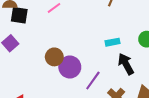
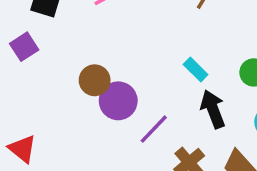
cyan rectangle: (112, 42) -> (196, 70), turned 48

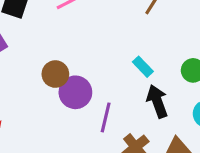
purple line: (154, 129) -> (106, 117), turned -32

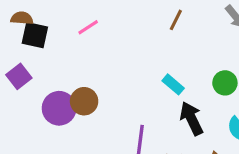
purple circle: (75, 92) -> (59, 108), moved

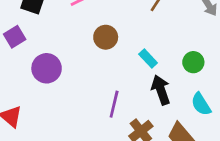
brown circle: (84, 101) -> (106, 37), moved

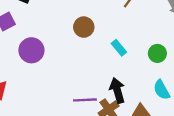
black arrow: (161, 90) -> (117, 90), moved
purple line: (114, 104) -> (85, 100), moved, turned 70

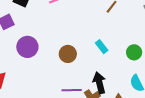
brown circle: (84, 27) -> (68, 54), moved

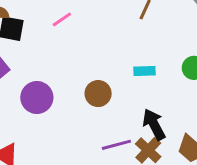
cyan rectangle: (102, 47) -> (145, 71), turned -40

